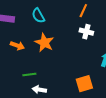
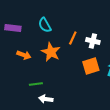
orange line: (83, 11) -> (73, 38), moved
orange square: (84, 84) -> (91, 66), moved

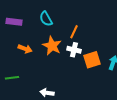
white cross: (93, 41) -> (74, 50), moved
green line: (36, 84) -> (12, 78), moved

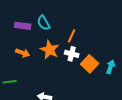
purple rectangle: (14, 22) -> (23, 26), moved
orange square: (92, 60) -> (90, 64), turned -30

